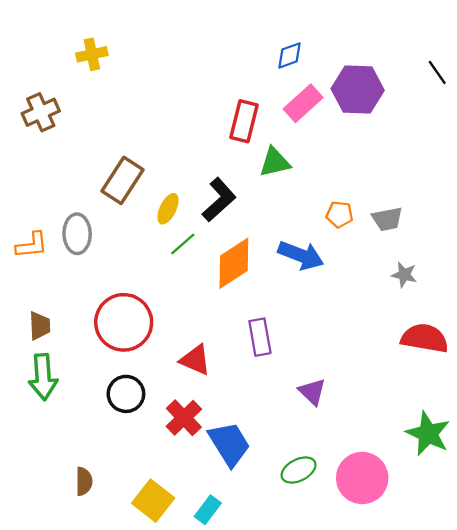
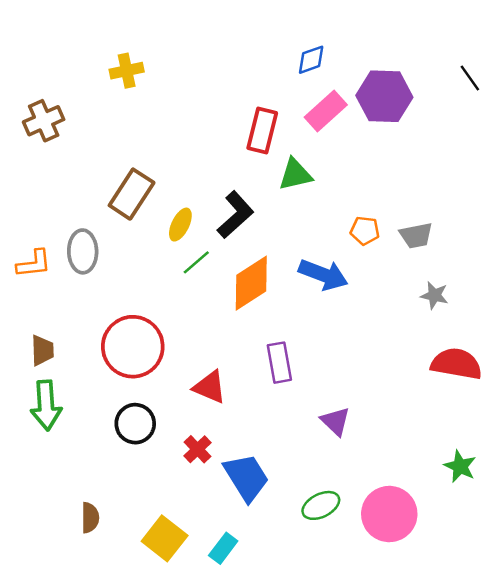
yellow cross: (92, 54) -> (127, 71), moved
red cross: (184, 418) -> (197, 449), size x0.7
green star: (428, 434) -> (460, 466), size x0.7

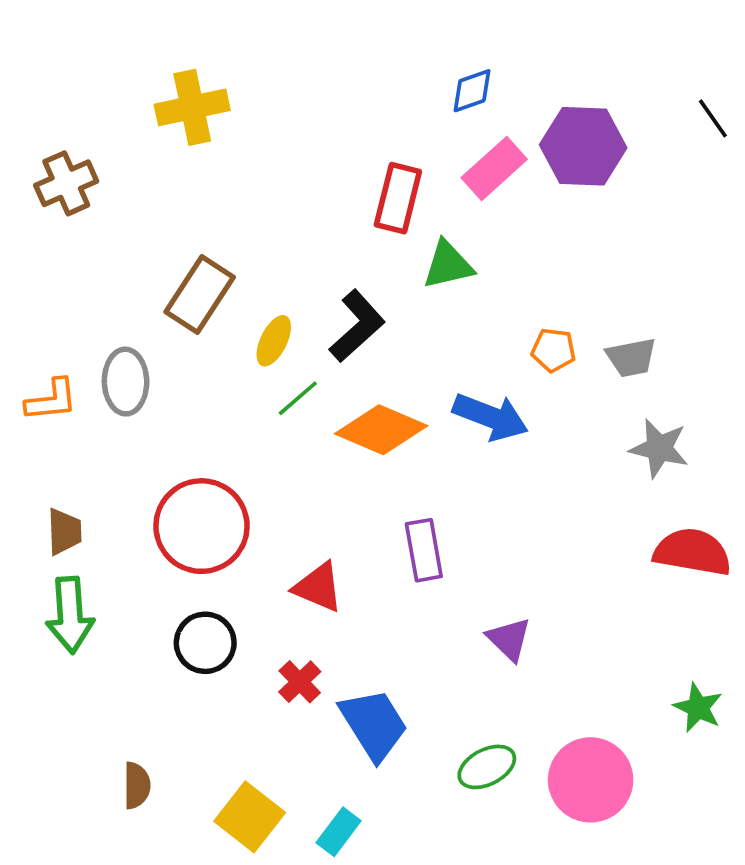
yellow cross: (127, 71) -> (192, 107), size x1.4
orange diamond: (251, 283) -> (381, 430), turned 56
gray star: (434, 295) -> (659, 448), size x1.4

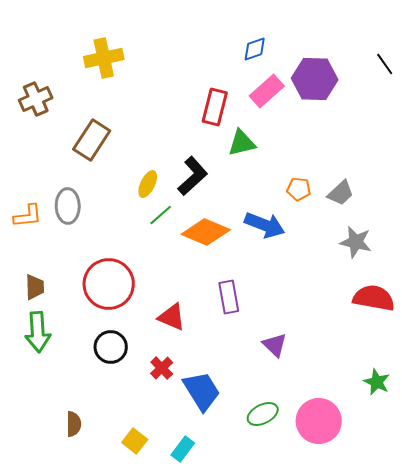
brown rectangle: (200, 294) -> (92, 140), moved
gray trapezoid: (631, 357) -> (341, 193), turned -32
yellow square: (250, 817) -> (135, 441), size x0.7

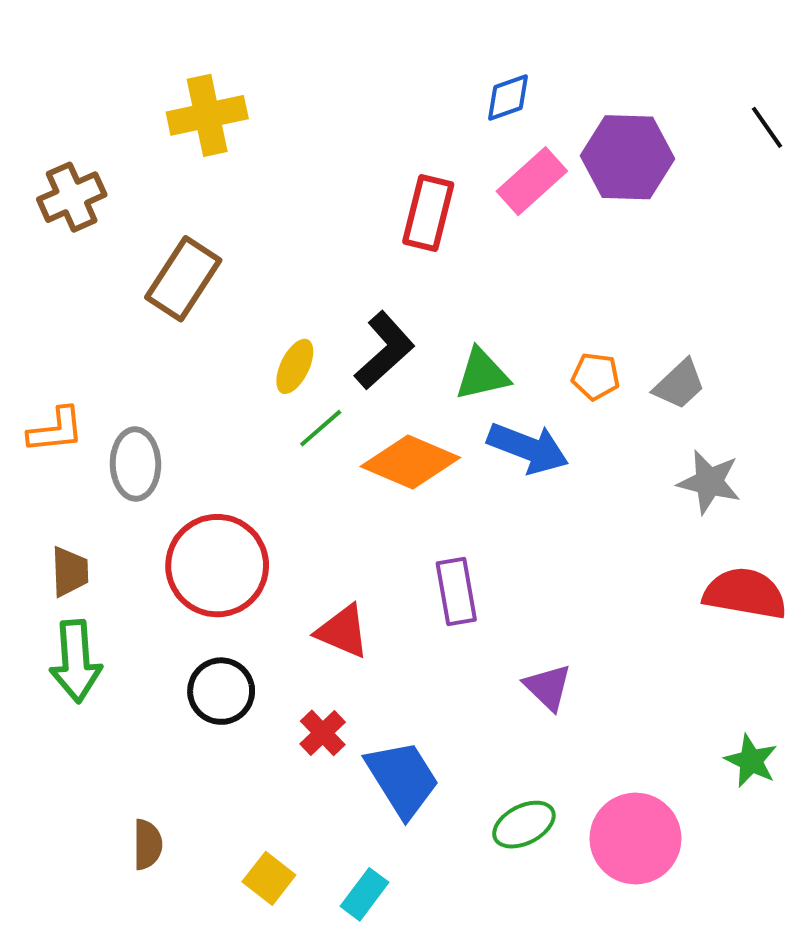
green triangle: (242, 143) -> (482, 374), moved
gray ellipse: (68, 206) -> (135, 464), moved

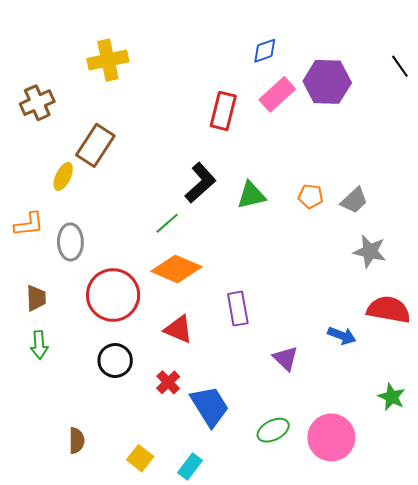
yellow ellipse: (295, 366) -> (63, 176), moved
blue arrow: (528, 448) -> (342, 336), moved, size x0.7
orange diamond: (410, 462) -> (176, 269), moved
green arrow: (76, 661) -> (39, 345), size x0.7

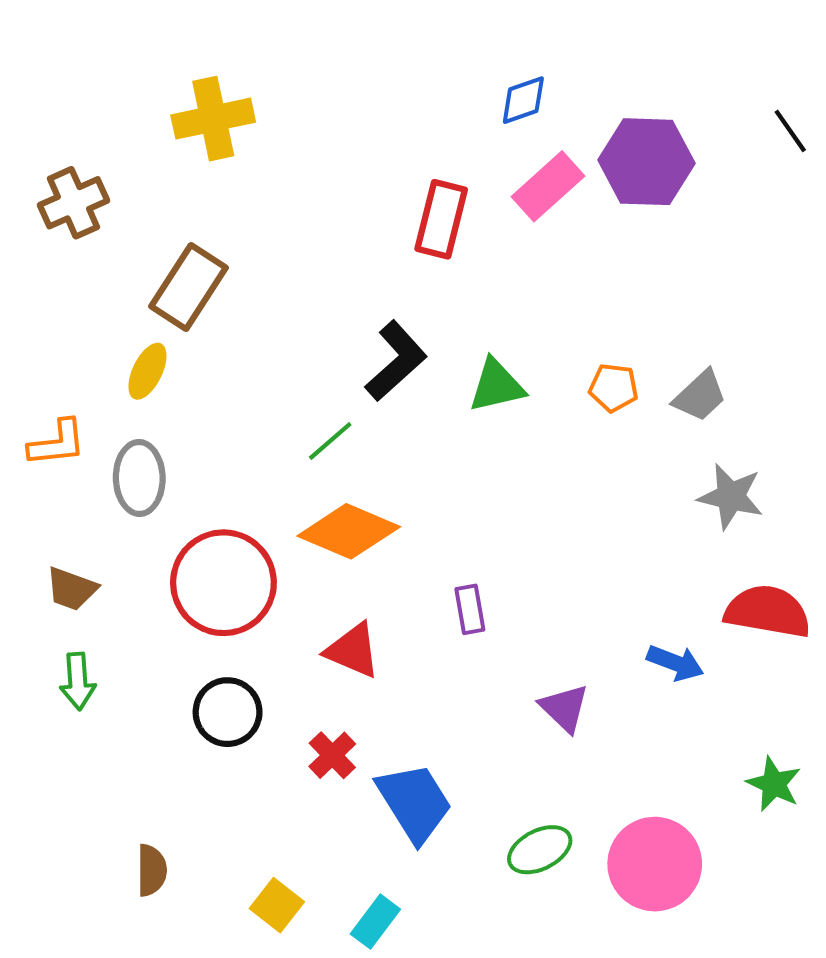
yellow ellipse: (63, 176) -> (147, 371), moved
brown trapezoid: (36, 298) -> (71, 589), turned 112
purple rectangle: (238, 309) -> (470, 609), size x0.7

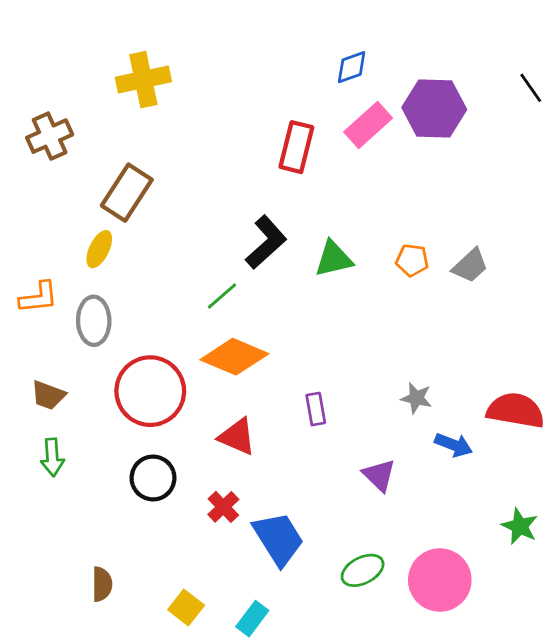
gray star: (731, 496) -> (416, 398), moved, size x0.7

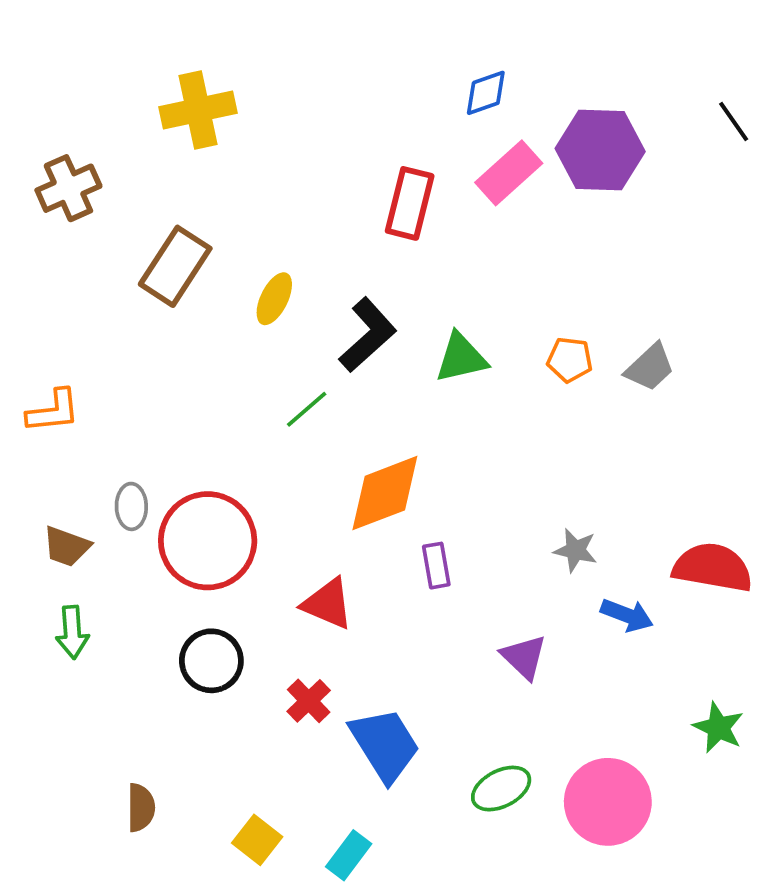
yellow ellipse: (99, 249) -> (274, 299), moved
gray ellipse: (94, 321) -> (131, 506), moved, size x0.7
orange diamond: (234, 357) -> (385, 493), moved, turned -44

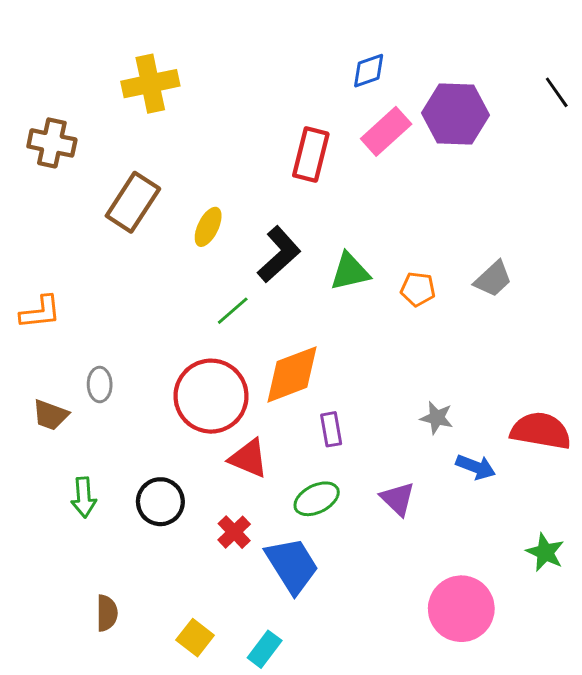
brown cross: (68, 188) -> (52, 143), turned 36
orange pentagon: (570, 360) -> (418, 289), moved
red circle: (208, 541) -> (211, 396), moved
green arrow: (72, 632) -> (84, 497), moved
green ellipse: (501, 789) -> (317, 499), moved

